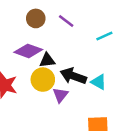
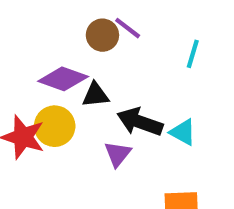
brown circle: (36, 18) -> (102, 35), moved
cyan line: (104, 36) -> (193, 54), turned -49
yellow circle: (43, 80) -> (55, 126), moved

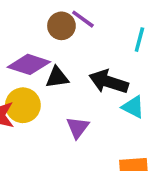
black arrow: (140, 122) -> (109, 82), moved

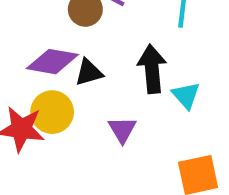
black arrow: (109, 82) -> (152, 69), turned 75
cyan triangle: (133, 107) -> (186, 95), turned 30

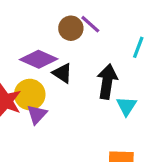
black triangle: (89, 72) -> (62, 73), turned 35
purple triangle: (122, 130) -> (37, 114), moved

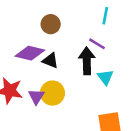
purple line: (90, 24) -> (97, 44), moved
cyan line: (138, 47) -> (105, 16), moved
yellow circle: (30, 95) -> (52, 93), moved

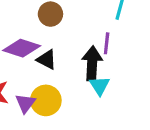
purple line: (97, 44) -> (107, 43), turned 60
cyan triangle: (105, 77) -> (100, 86), moved

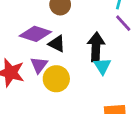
purple line: (107, 43) -> (123, 23), moved, turned -48
purple triangle: (25, 103) -> (39, 65), moved

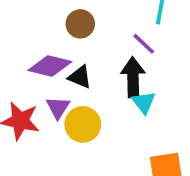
purple line: (123, 23) -> (144, 44), moved

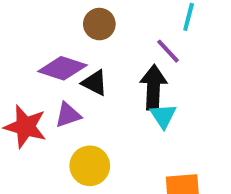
purple triangle: (58, 108) -> (68, 115), turned 35
yellow circle: (83, 124) -> (90, 166), moved

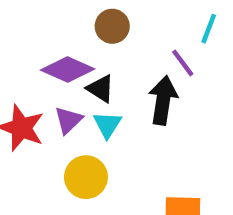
purple triangle: (68, 115) -> (68, 120), turned -32
cyan triangle: (163, 116) -> (107, 125), moved

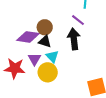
brown circle: (112, 26) -> (45, 27), moved
yellow circle: (86, 177) -> (48, 72), moved

